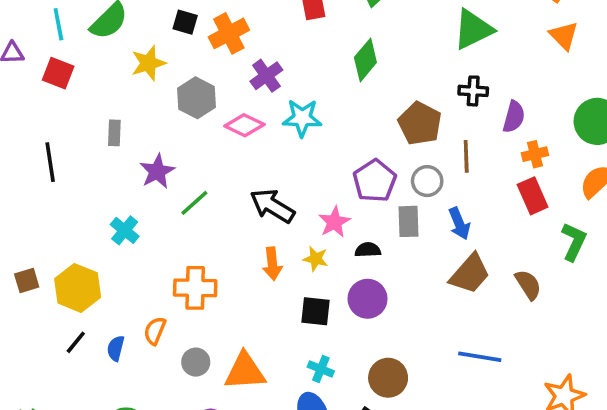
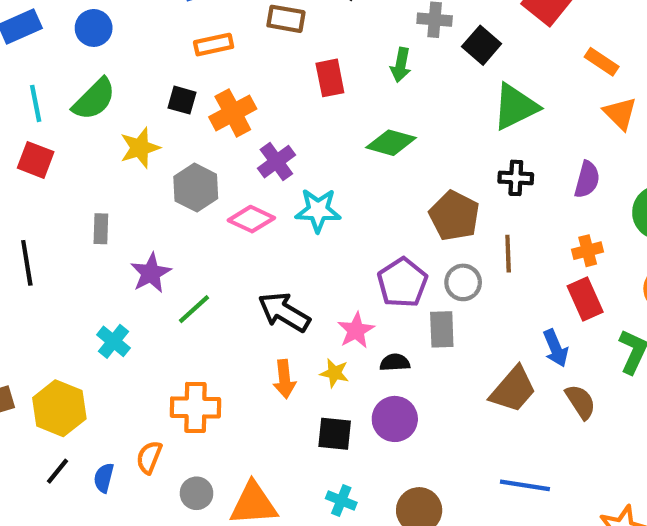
green diamond: (365, 60) -> (391, 143), turned 66
purple semicircle: (514, 117) -> (587, 180), moved
blue arrow: (459, 223) -> (556, 348), moved

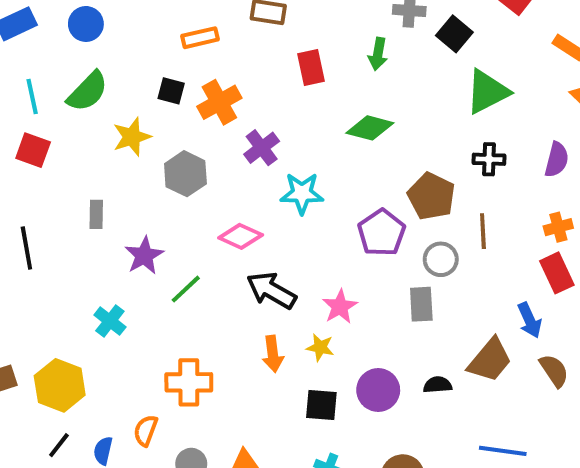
pink diamond: (251, 219) -> (241, 236), moved
purple pentagon: (402, 283) -> (382, 233), moved
black semicircle: (395, 362) -> (438, 385), moved

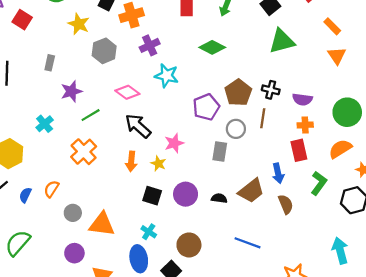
yellow star: (132, 137) -> (79, 24), turned 30
black cross: (489, 159) -> (271, 90), moved
purple semicircle: (557, 160) -> (302, 99), moved, turned 72
orange cross: (189, 382) -> (84, 152), moved, turned 35

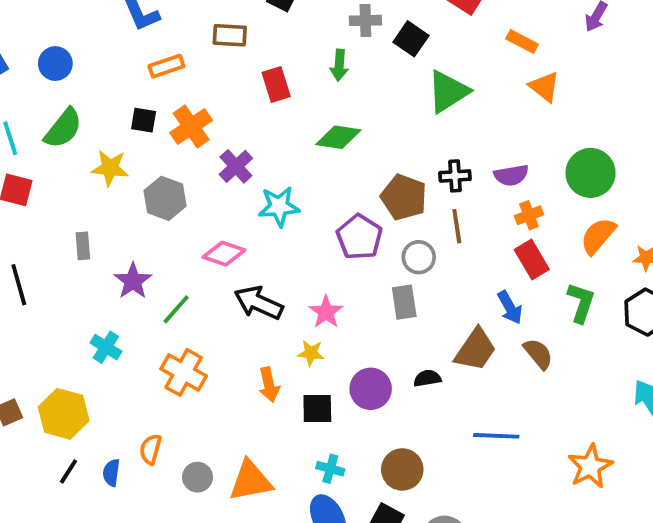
orange arrow: (131, 161) -> (269, 385), moved

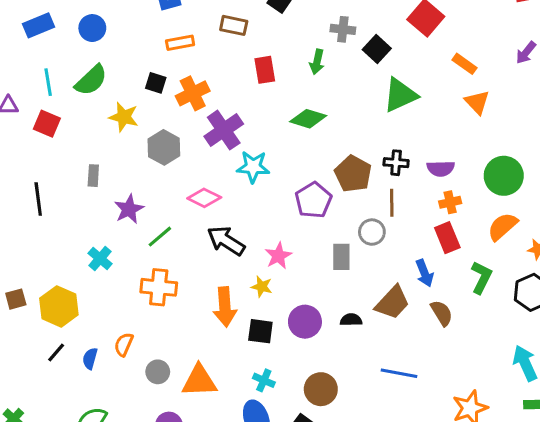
purple cross: (236, 166) -> (224, 130), size x1.4
gray circle: (419, 257) -> (372, 232), moved
orange cross: (184, 372) -> (159, 287), turned -32
orange arrow: (269, 385) -> (225, 307), size x1.4

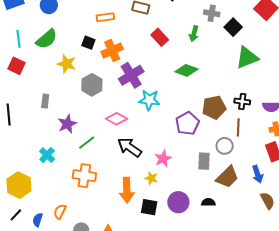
red rectangle: (265, 70) -> (160, 37), turned -36
brown pentagon: (353, 174) -> (214, 107), turned 30
brown trapezoid: (392, 303) -> (227, 177), moved

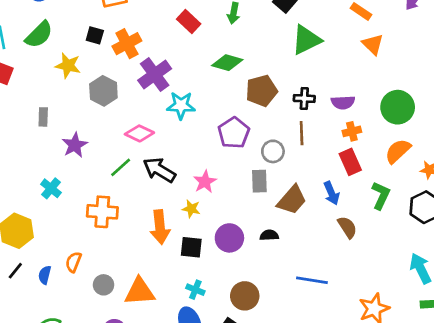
brown pentagon: (214, 107) -> (261, 91), moved
green line: (87, 143) -> (121, 167), moved
gray circle: (225, 146) -> (273, 151), moved

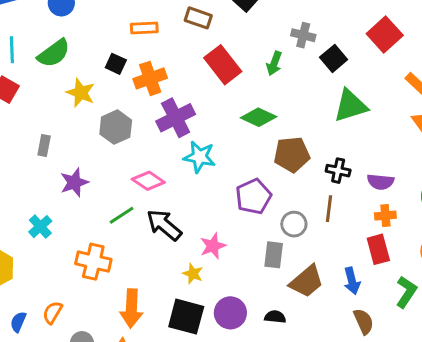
red rectangle: (189, 21) -> (223, 65), size x1.4
orange arrow: (160, 227) -> (131, 308), moved
black square: (191, 247) -> (186, 317), size x1.4

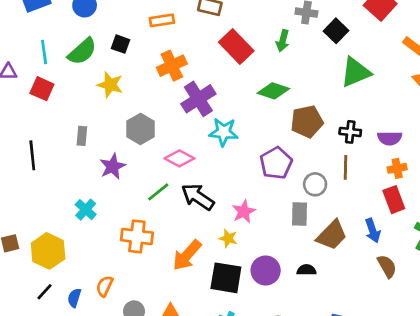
black square: (116, 64) -> (121, 44), moved
gray hexagon: (116, 127) -> (141, 129), moved
orange arrow: (131, 308) -> (187, 255), moved, turned 44

